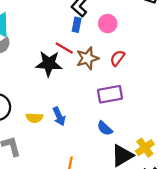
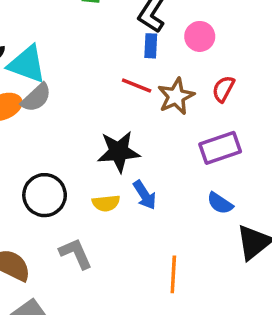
black star: (49, 64) -> (119, 152), moved

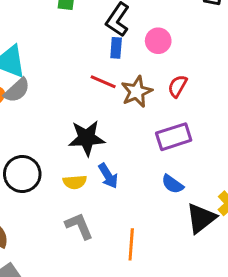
gray L-shape: (76, 253) -> (79, 226), moved

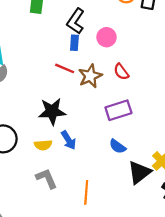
red semicircle: (177, 86) -> (121, 72), turned -66

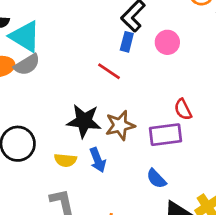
red semicircle: (121, 72) -> (183, 109), moved
brown star: (90, 76) -> (120, 125), moved

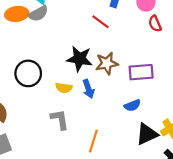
red semicircle: (183, 109) -> (155, 24), moved
blue semicircle: (156, 179) -> (132, 105), turned -70

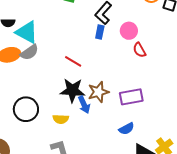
red line: (100, 22) -> (73, 61), moved
blue arrow: (88, 89) -> (84, 105), moved

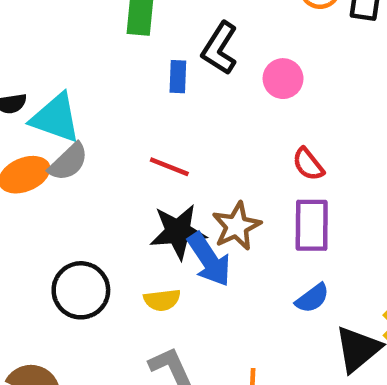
blue rectangle: (100, 32) -> (178, 77), moved
red semicircle: (139, 50) -> (308, 164), moved
purple rectangle: (131, 97) -> (312, 225), turned -70
blue arrow: (84, 105) -> (209, 260), size x1.4

